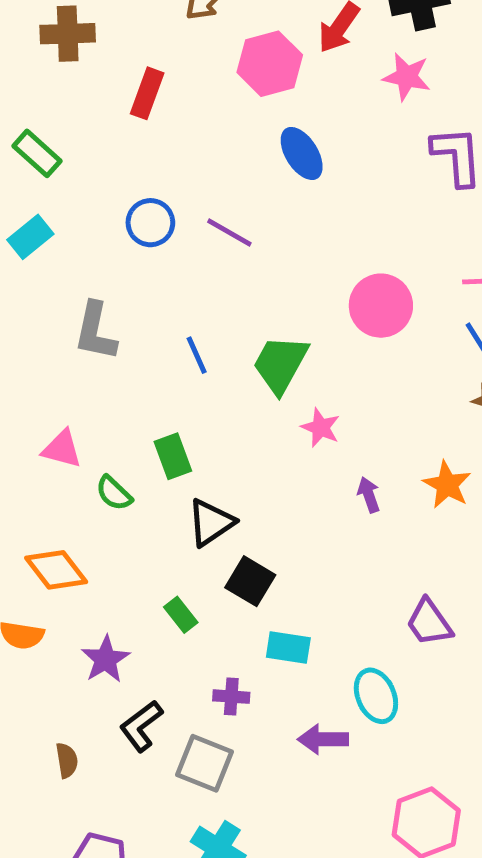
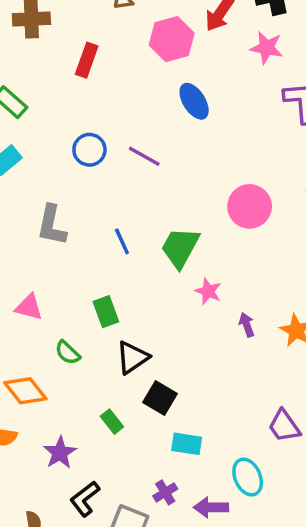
green semicircle: (114, 493) -> (68, 353), moved
purple arrow: (369, 495) -> (247, 325), moved
purple cross: (231, 697) -> (165, 492), moved, turned -35

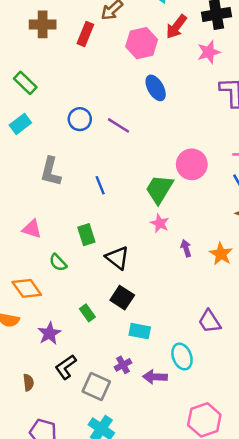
pink star: (267, 48) -> (209, 52), turned -30
red rectangle: (87, 60) -> (85, 34), moved
green trapezoid: (180, 247) -> (159, 189), moved
black triangle: (132, 357) -> (117, 258), moved, turned -50

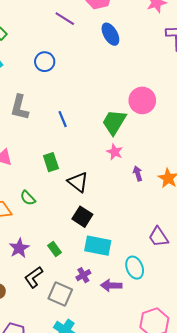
purple line: (119, 125) -> (65, 19), moved
green semicircle: (58, 263) -> (28, 198), moved
green rectangle: (87, 313) -> (54, 249), moved
cyan rectangle: (140, 331) -> (98, 246), size x1.4

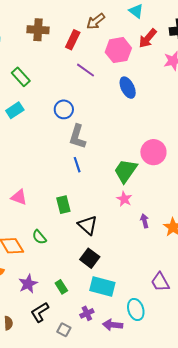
gray L-shape: (20, 107) -> (77, 137), moved
gray square: (60, 294) -> (64, 330), size x0.6

